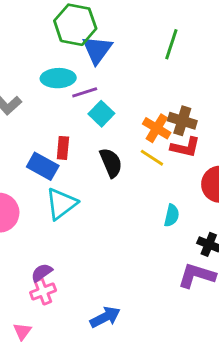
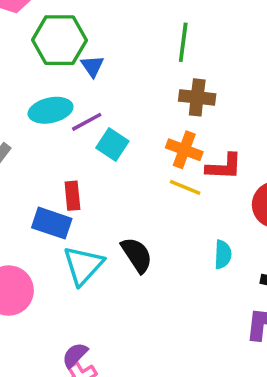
blue triangle: (97, 50) -> (92, 66), size x0.6
brown cross: (182, 121) -> (197, 97), moved
black semicircle: (111, 163) -> (137, 255), moved

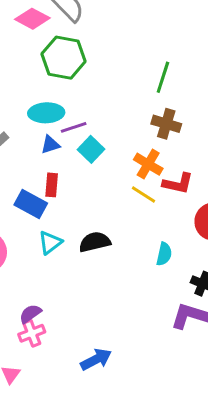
blue triangle: (92, 66) -> (50, 145), moved, turned 36
black semicircle: (137, 255) -> (95, 242), turned -80
cyan triangle: (83, 265) -> (50, 243), size x0.7

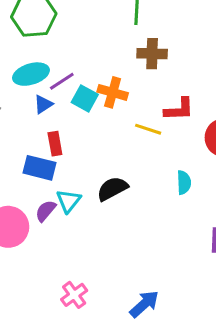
orange cross: (148, 164) -> (113, 92), moved
purple semicircle: (30, 314) -> (46, 211), moved

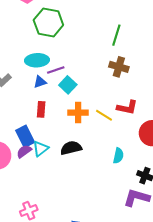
orange cross: (113, 92) -> (78, 113), moved, turned -30
blue rectangle: (39, 168) -> (25, 136), moved, turned 35

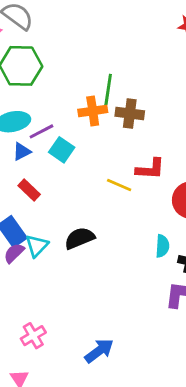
green line: (116, 35) -> (108, 89), moved
red rectangle: (41, 109) -> (29, 190), turned -42
orange cross: (78, 113) -> (93, 111), moved
cyan semicircle: (118, 156) -> (162, 246), moved

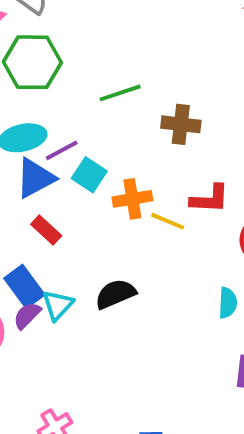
green line: (108, 89) -> (120, 93), moved, turned 64
orange cross: (93, 111) -> (132, 199), moved
blue triangle: (22, 152) -> (35, 178), size x1.6

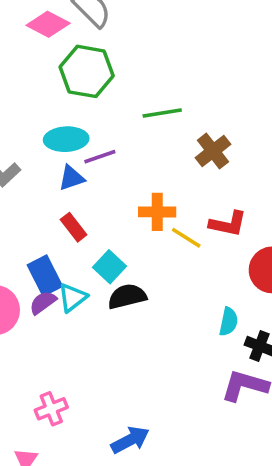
brown cross: (181, 124) -> (213, 151), turned 36
cyan square: (89, 175) -> (110, 267), moved
blue triangle: (35, 178) -> (71, 178), size x0.7

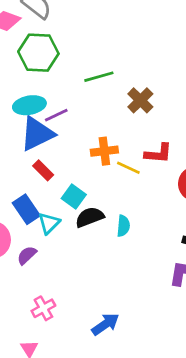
blue triangle: (71, 178) -> (37, 134), size x1.8
purple semicircle: (43, 302) -> (27, 255), moved
cyan semicircle: (229, 322) -> (123, 226), moved

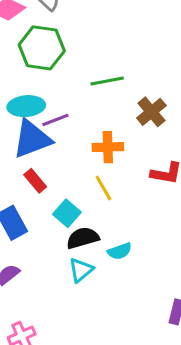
orange cross: (104, 151) -> (108, 147), moved
yellow line: (128, 168) -> (103, 188), moved, turned 30
cyan triangle: (49, 223) -> (81, 270), moved
cyan semicircle: (123, 226) -> (120, 251), turned 60

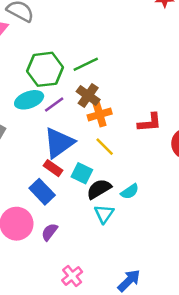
green hexagon: (42, 48) -> (45, 69), moved
brown cross: (151, 112) -> (88, 96), moved
blue triangle: (32, 139) -> (59, 143), moved
red rectangle: (35, 181) -> (53, 168), moved

